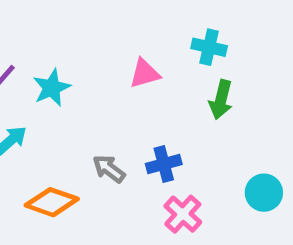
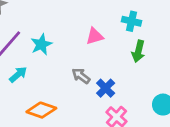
blue cross: (164, 164) -> (106, 88), turned -30
gray arrow: (109, 169) -> (81, 76), moved

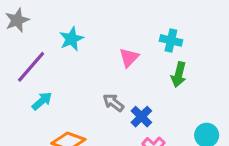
pink triangle: (95, 36) -> (129, 57), turned -30
cyan star: (41, 44) -> (71, 39), moved

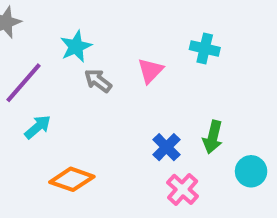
green arrow: (179, 75) -> (213, 137), moved
gray arrow: (113, 103) -> (98, 81), moved

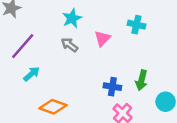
cyan star: (76, 46) -> (72, 18), moved
blue cross: (166, 147) -> (112, 87), turned -36

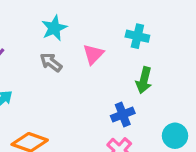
green arrow: (142, 80) -> (144, 80), moved
blue cross: (112, 87) -> (123, 115), moved, turned -30

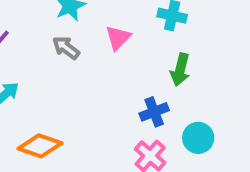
cyan circle: (175, 136) -> (198, 138), moved

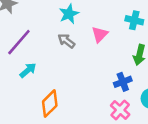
orange diamond: (40, 146) -> (50, 104), turned -64

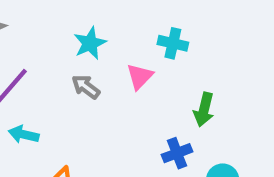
cyan cross: (134, 20) -> (173, 43), moved
cyan arrow: (28, 70) -> (24, 134), turned -126

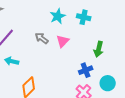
cyan star: (90, 43) -> (58, 16), moved
pink triangle: (140, 76) -> (63, 41), moved

